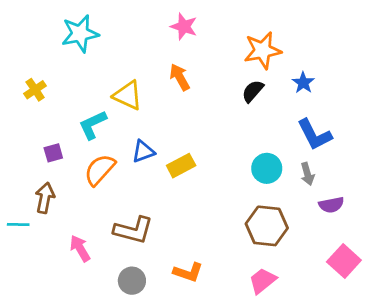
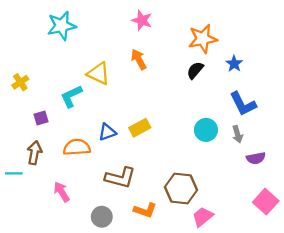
yellow cross: (35, 90) -> (20, 82), moved
blue triangle: (143, 151) -> (107, 132), moved
orange semicircle: (100, 170) -> (77, 147), moved, turned 44
brown hexagon: (267, 226) -> (181, 189), moved
brown L-shape: (133, 230) -> (120, 178), moved

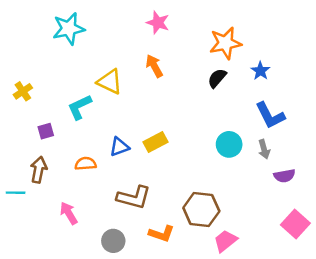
orange semicircle: (77, 147) -> (86, 164), size x0.7

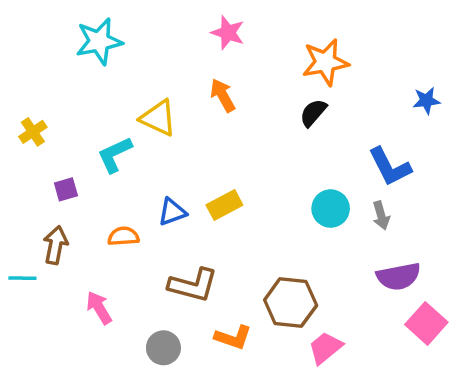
blue star: (260, 71) -> (426, 101), moved, turned 30
purple semicircle: (285, 176) -> (399, 276), moved, size x1.4

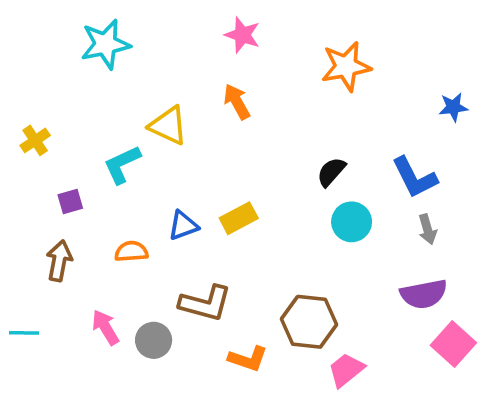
black semicircle: (313, 113) -> (331, 172), moved
gray arrow: (381, 215) -> (427, 229), moved
cyan line: (22, 278) -> (24, 333), moved
gray circle: (163, 348) -> (154, 340), moved

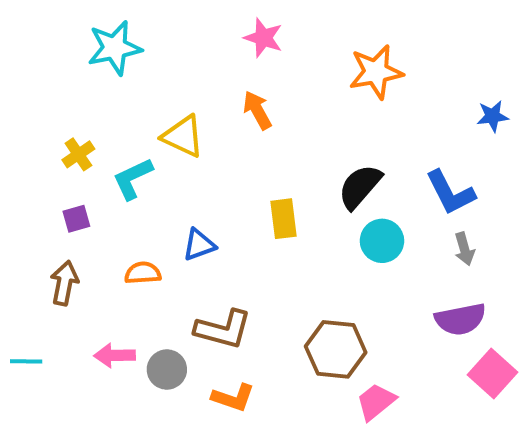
yellow cross: (35, 140) -> (78, 154), moved
black semicircle: (331, 172) -> (360, 187), size x1.4
yellow rectangle: (239, 218) -> (283, 219), moved, turned -69
pink arrow: (105, 327) -> (115, 355), turned -60
orange L-shape: (248, 359) -> (233, 398), moved

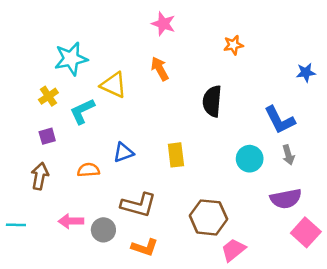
cyan star: (115, 48) -> (71, 59), moved
orange star: (376, 72) -> (233, 45), size x0.6
black semicircle: (360, 187) -> (212, 101), moved, turned -36
yellow rectangle: (283, 219) -> (176, 155), moved
cyan circle: (382, 241) -> (250, 159), moved

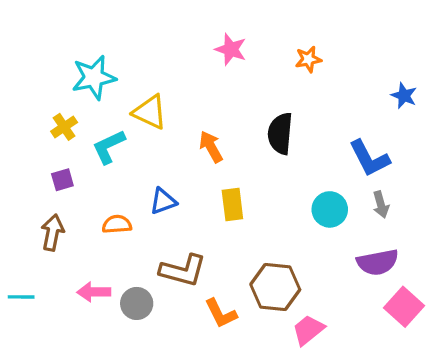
pink star: (163, 24) -> (231, 49), moved
orange arrow: (160, 69) -> (211, 147), moved
blue star: (306, 72) -> (404, 96), turned 30
orange L-shape: (145, 247) -> (221, 313), moved, turned 45

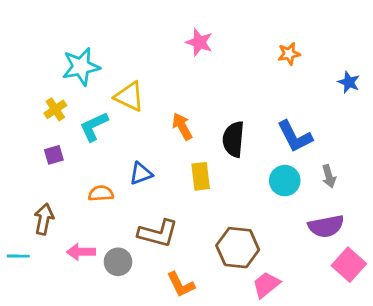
orange star: (308, 59) -> (289, 54), moved
black semicircle: (280, 134) -> (233, 139), moved
blue L-shape: (369, 158) -> (295, 136), moved
brown arrow: (53, 233) -> (44, 219), moved
orange L-shape: (221, 313) -> (181, 285), moved

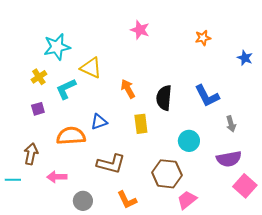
cyan circle: (285, 181) -> (189, 141), moved
orange semicircle: (101, 193) -> (71, 136), size x1.6
gray circle: (118, 262) -> (83, 201), moved

